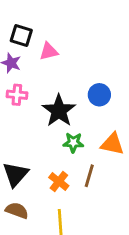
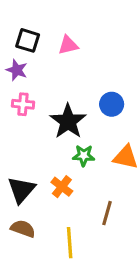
pink triangle: (49, 51) -> (68, 45), moved
brown line: (89, 176) -> (107, 213), moved
orange cross: (59, 182) -> (62, 187), moved

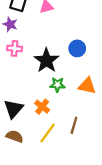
yellow line: (70, 243) -> (48, 133), moved, turned 40

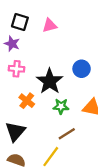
orange cross: (42, 107) -> (27, 101), moved
brown line: (74, 125) -> (67, 134), moved, turned 42

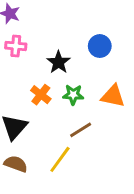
black star: (50, 81) -> (58, 62), size x0.7
orange cross: (27, 101) -> (41, 95), moved

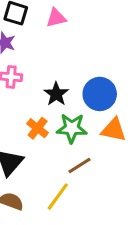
blue circle: (100, 46) -> (100, 94), moved, size x1.4
green star: (73, 95) -> (72, 128), size x1.4

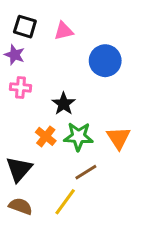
blue circle: (100, 94) -> (105, 61), moved
orange triangle: (114, 130) -> (119, 138), turned 45

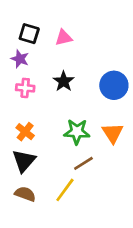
blue circle: (105, 61) -> (114, 85), moved
black star: (64, 104) -> (64, 81), moved
orange cross: (46, 136) -> (25, 132), moved

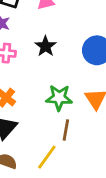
brown line: (83, 163) -> (66, 130), turned -48

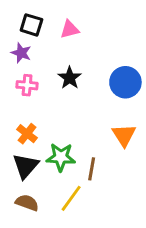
green star: (59, 98) -> (61, 157), moved

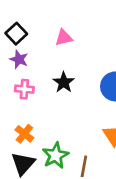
black square: (31, 25) -> (16, 34), moved, turned 30
green star: (61, 157) -> (56, 155), turned -30

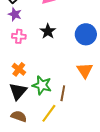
green star: (56, 155) -> (42, 85), turned -30

